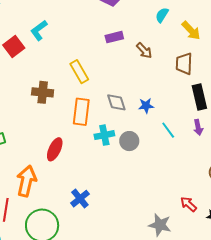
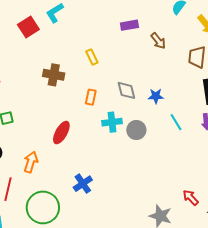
yellow rectangle: (79, 72) -> (92, 57), size x0.7
orange rectangle: (81, 112) -> (91, 97), size x0.6
orange arrow: (26, 181) -> (31, 162), size x0.7

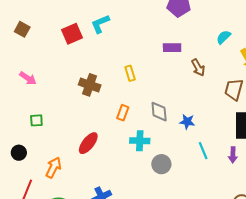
gray circle: (136, 130) -> (161, 164), moved

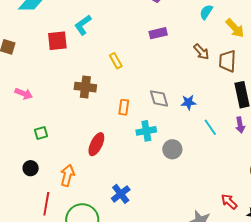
red square: (72, 34) -> (57, 41), turned 30
brown arrow: (198, 68) -> (201, 52), moved
yellow rectangle: (130, 73) -> (116, 61), moved

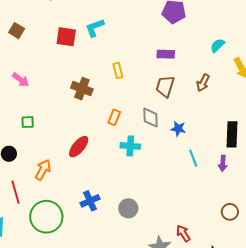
brown arrow: (201, 52) -> (203, 83), turned 54
brown trapezoid: (227, 61) -> (165, 86), moved
gray circle: (172, 149) -> (128, 208), moved
red arrow: (229, 202) -> (183, 233), moved
red line: (46, 204) -> (16, 192), turned -40

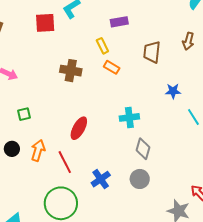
purple rectangle: (166, 54) -> (119, 22), moved
orange rectangle: (114, 117) -> (112, 67), moved, turned -70
gray diamond: (151, 118) -> (143, 149), moved, turned 30
orange arrow: (43, 170) -> (38, 150), moved
red line: (16, 192) -> (65, 162), moved

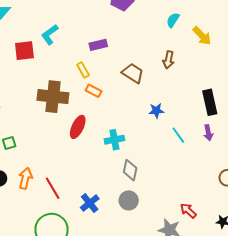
brown trapezoid: (152, 52) -> (133, 73), turned 120
brown cross: (71, 71) -> (53, 97), size x1.4
red ellipse: (79, 128) -> (78, 127), moved

